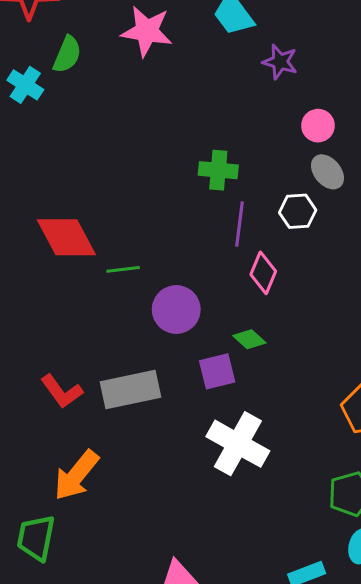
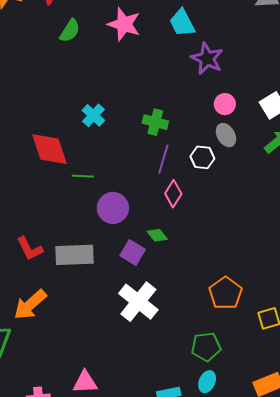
purple star: (280, 62) -> (207, 59), size x1.4
cyan cross: (25, 85) -> (93, 115), moved
purple square: (217, 371) -> (133, 253), turned 35

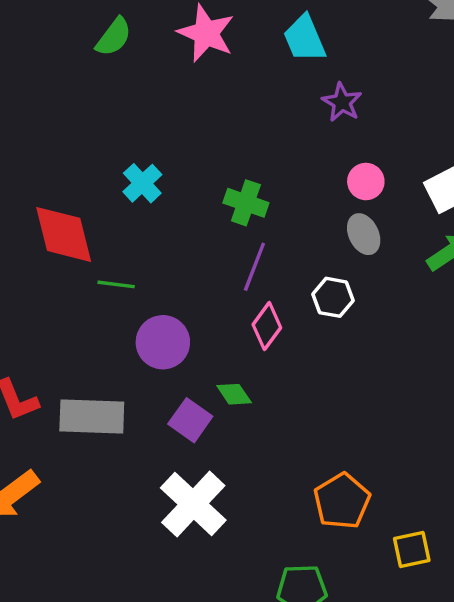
purple star: (207, 59) -> (342, 102), size x0.7
white hexagon: (202, 157) -> (333, 297), moved

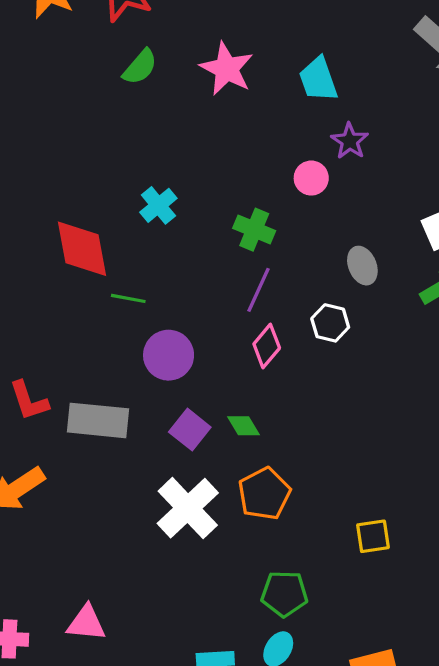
pink circle: (366, 182) -> (311, 178), moved
green diamond: (234, 394) -> (244, 426), moved
orange pentagon: (342, 501) -> (264, 494), moved
yellow square: (412, 550) -> (373, 536), moved

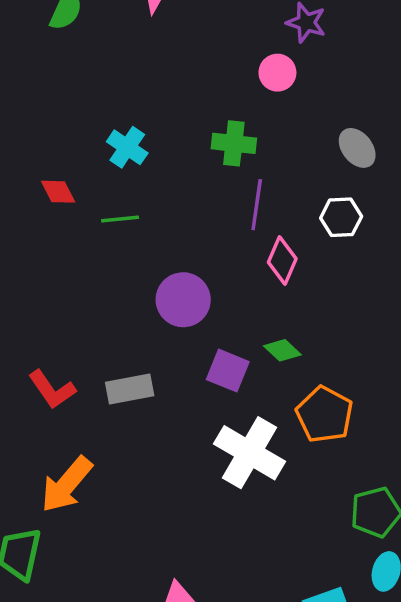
red diamond: (82, 249) -> (58, 192), moved, size x0.5
green line: (128, 298) -> (120, 219), moved
gray rectangle: (98, 420) -> (130, 389), size x0.7

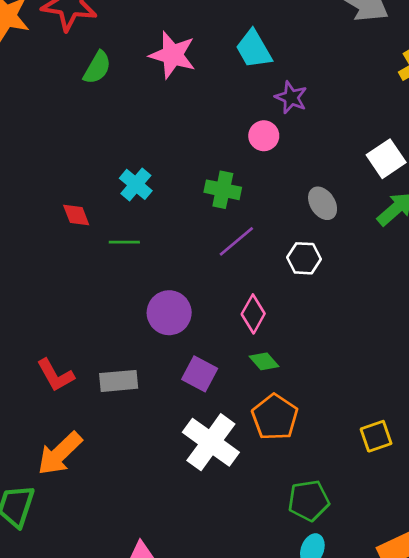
purple line: (257, 205) -> (236, 241), turned 36
pink diamond: (282, 260) -> (253, 314), moved
green diamond: (282, 350) -> (264, 361), moved

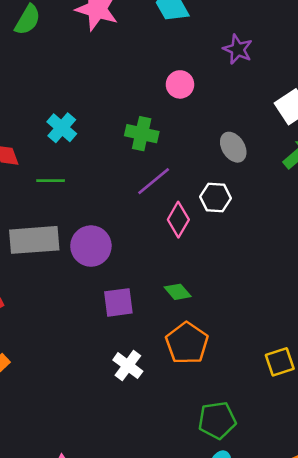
purple star: (291, 97) -> (238, 49), moved
pink diamond: (253, 314) -> (178, 220), moved
purple square: (200, 374) -> (118, 302), turned -36
gray rectangle: (119, 381) -> (34, 240), moved, size x1.4
white cross: (211, 442) -> (128, 366), size x0.6

